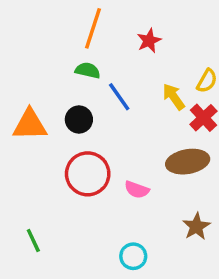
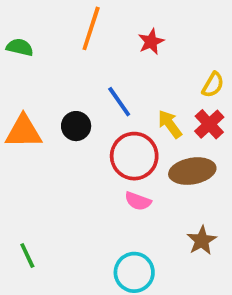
green semicircle: (88, 70) -> (20, 47), moved
yellow arrow: (174, 97) -> (170, 124), moved
red circle: (88, 174) -> (134, 156), moved
cyan circle: (133, 256) -> (134, 272), size x1.4

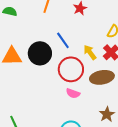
black circle: (76, 126) -> (40, 53), size x1.5

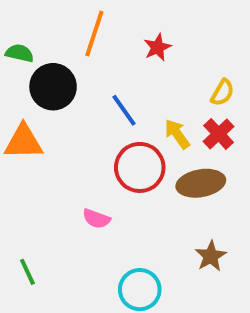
black circle: (40, 53) -> (53, 87), moved
pink semicircle: (73, 93) -> (96, 219), moved

